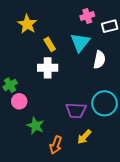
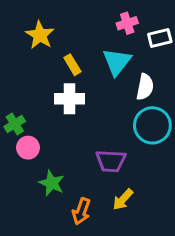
cyan circle: (105, 103) -> (152, 125), moved

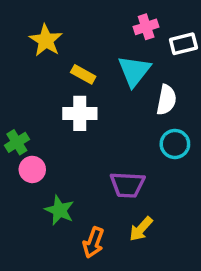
yellow rectangle: (72, 65) -> (83, 74), turned -30
cyan circle: (152, 125) -> (175, 144), size x0.7

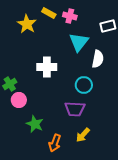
pink cross: (146, 27) -> (70, 16), moved, turned 32
yellow rectangle: (83, 74) -> (49, 13), moved
cyan circle: (175, 144) -> (84, 85), moved

